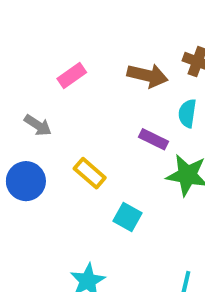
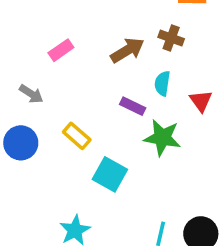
brown arrow: (147, 76) -> (127, 50), turned -44
cyan square: (128, 217) -> (110, 174), size x1.4

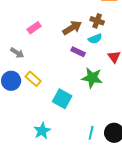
cyan semicircle: (162, 83) -> (95, 39), moved, turned -120
purple rectangle: (133, 106) -> (78, 52), moved
yellow rectangle: (77, 136) -> (33, 79), moved

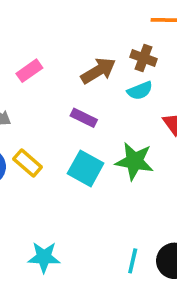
purple rectangle: (78, 52) -> (84, 118), moved
cyan square: (62, 99) -> (86, 168), moved
cyan star: (42, 131) -> (44, 257), turned 30

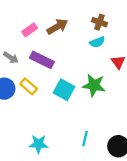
brown arrow: (98, 71) -> (57, 27), moved
purple rectangle: (84, 118) -> (42, 60), moved, size x1.5
cyan line: (133, 261) -> (85, 138), moved

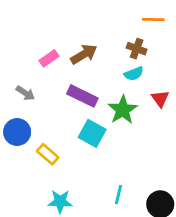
purple rectangle: (42, 60) -> (82, 96), moved
green star: (94, 85) -> (123, 110), moved, turned 30
yellow rectangle: (29, 86) -> (48, 154), moved

